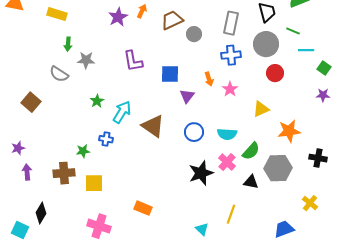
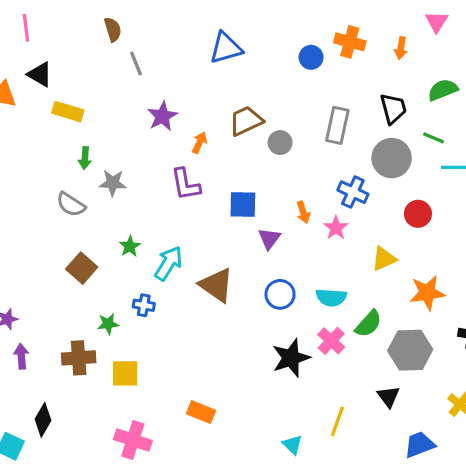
orange arrow: (142, 11) -> (199, 143), moved
blue cross: (231, 55) -> (353, 192), moved, turned 30
red circle: (275, 73) -> (418, 214), moved
brown square: (31, 102) -> (82, 268), moved
black triangle: (251, 182) -> (389, 397), moved, turned 42

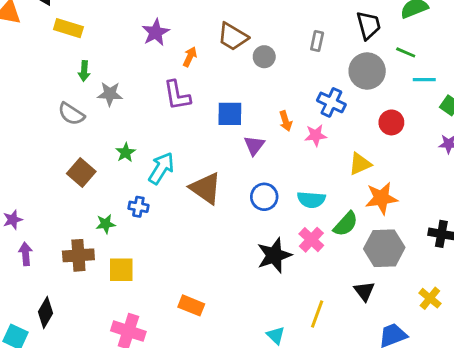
brown trapezoid: (246, 121) -> (233, 37), turned -124
gray rectangle: (337, 125) -> (317, 41), size x0.6
pink star: (336, 228) -> (316, 135), turned 30
orange star: (427, 293) -> (381, 198), moved

